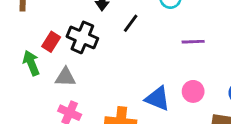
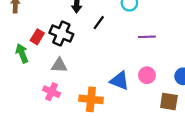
gray triangle: (65, 77) -> (59, 65), moved

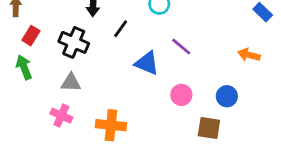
red rectangle: (37, 37) -> (31, 36), moved
purple line: (147, 37) -> (181, 47), turned 42
blue triangle: (120, 81) -> (147, 63), moved

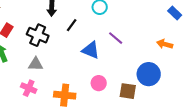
pink circle: (181, 95) -> (99, 83), moved
blue circle: (227, 96) -> (149, 74), size x1.5
brown square: (209, 128) -> (128, 91), moved

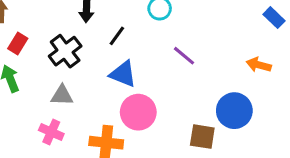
black cross: (38, 35) -> (65, 51), turned 30
blue triangle: (91, 50) -> (123, 74), moved
pink circle: (99, 83) -> (138, 112), moved, size x1.5

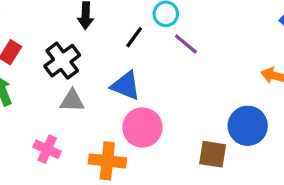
black line: (117, 36) -> (134, 37), moved
purple line: (184, 56) -> (186, 44), moved
gray triangle: (62, 95) -> (72, 101), moved

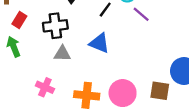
black cross: (62, 61) -> (55, 26), turned 30
pink circle: (142, 127) -> (123, 93), moved

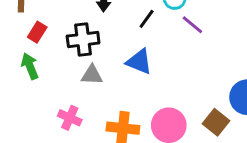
brown square: (160, 91) -> (216, 122), turned 30

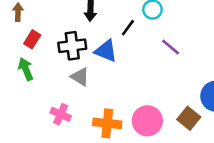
purple line: (192, 25) -> (171, 47), moved
blue triangle: (139, 62) -> (106, 51), moved
gray triangle: (92, 75) -> (80, 77), turned 30

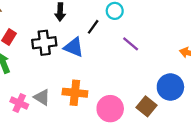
gray triangle: (80, 77) -> (42, 97), moved
pink cross: (61, 114) -> (19, 103), moved
orange cross: (107, 123) -> (75, 93), moved

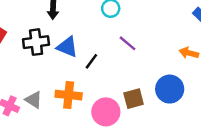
black line: (93, 27) -> (91, 61), moved
brown square: (147, 106) -> (134, 99), moved, turned 36

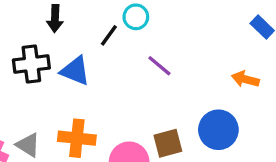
black line: (91, 61) -> (109, 35), moved

